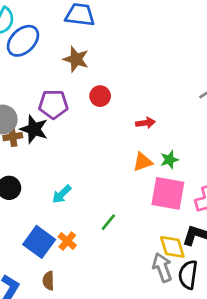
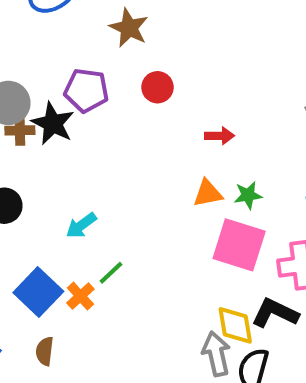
green line: (108, 222) -> (111, 273), moved

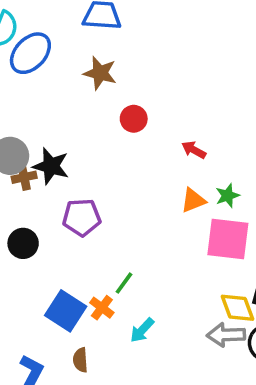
purple pentagon: (86, 90) -> (82, 217), moved
red arrow: (219, 136) -> (194, 150), turned -140
cyan arrow: (81, 225) -> (142, 330), moved
gray arrow: (216, 354) -> (226, 335), turned -69

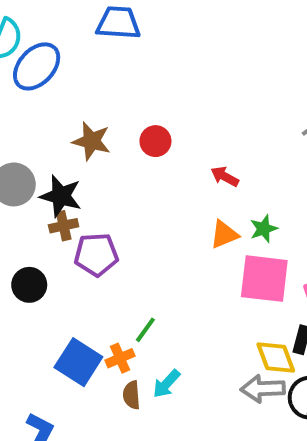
brown star: (100, 73) -> (92, 141), moved
brown cross: (24, 177) -> (64, 226), moved
orange cross: (102, 308) -> (120, 358), turned 30
brown semicircle: (80, 360) -> (132, 395), moved

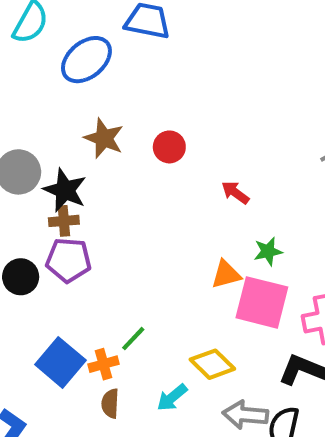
blue ellipse: (37, 66) -> (86, 60), moved
orange triangle: (224, 234) -> (226, 274), moved
purple pentagon: (96, 255) -> (68, 260), moved
yellow diamond: (276, 357) -> (212, 364), moved, turned -33
cyan arrow: (166, 384) -> (172, 398), moved

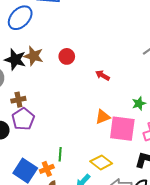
black star: (65, 190) -> (15, 60), moved
green star: (268, 251) -> (139, 103), moved
purple pentagon: (68, 260) -> (23, 119), turned -30
green line: (133, 339) -> (60, 154), turned -32

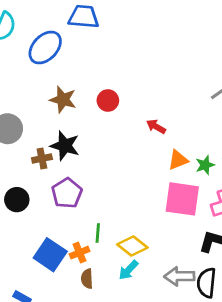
black star: (15, 60) -> (65, 146), moved
orange triangle: (103, 117) -> (178, 160), moved
purple pentagon: (23, 119) -> (67, 193), moved
yellow diamond: (101, 162) -> (132, 246), moved

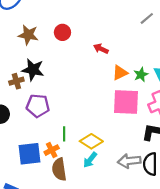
purple pentagon: (67, 193) -> (38, 106), turned -30
blue square: (50, 255) -> (30, 154), turned -35
brown semicircle: (87, 279) -> (59, 169), size x1.5

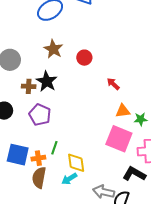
yellow diamond: (91, 141) -> (76, 163), turned 30

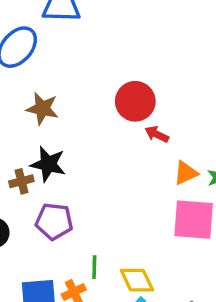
red circle: (84, 58) -> (135, 101), moved, size x1.5

